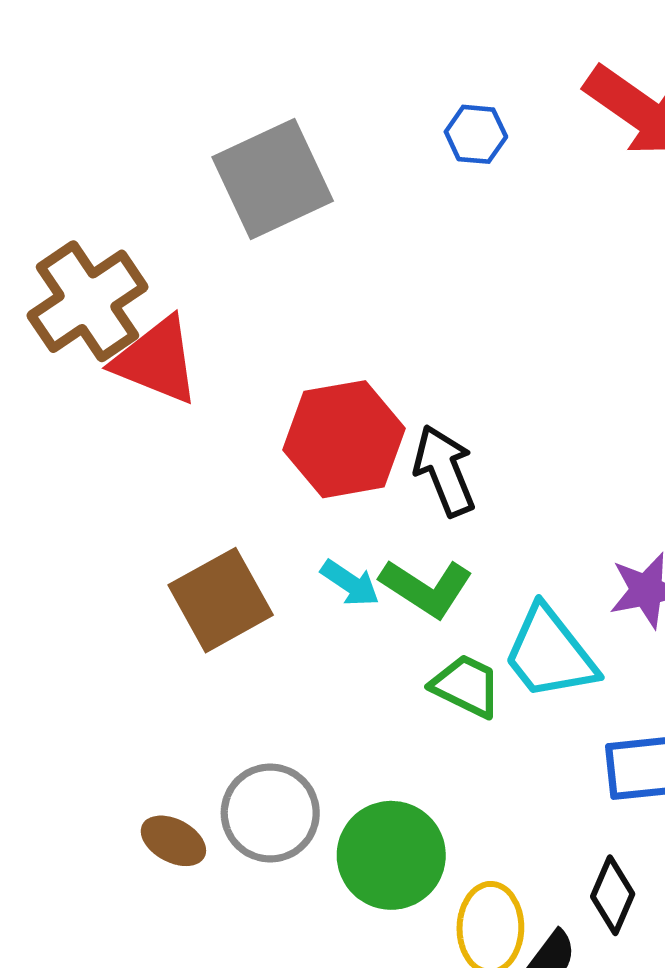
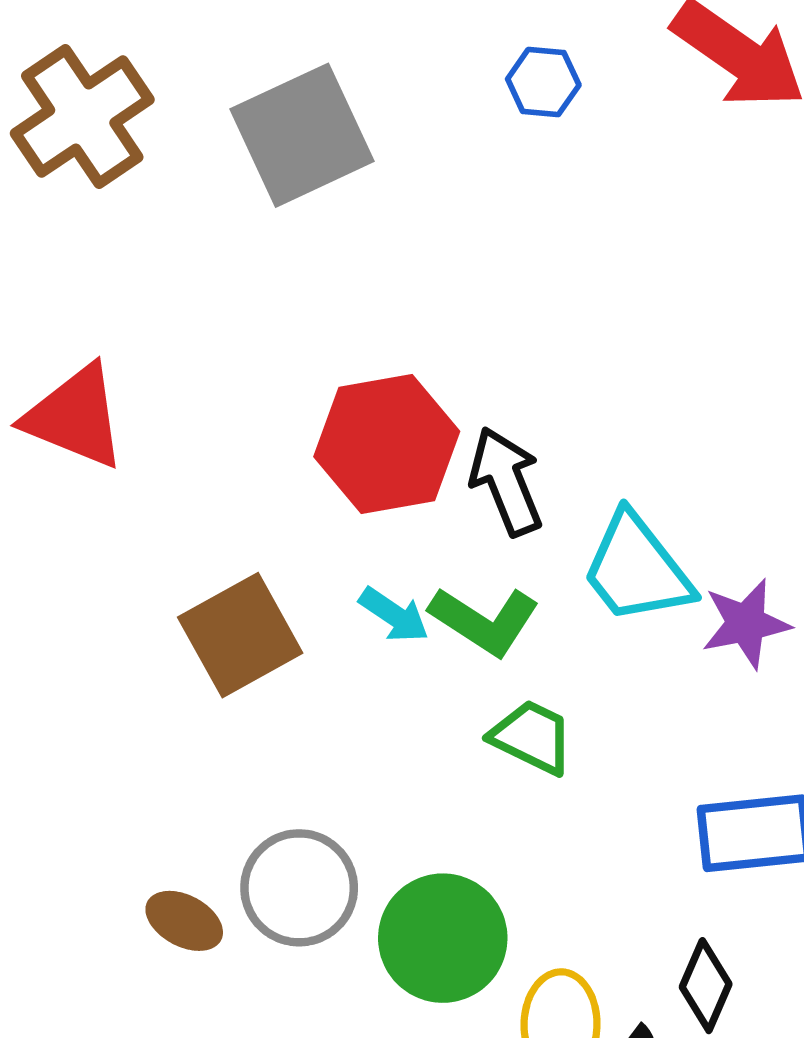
brown cross: (88, 301) -> (82, 117), moved
red triangle: (156, 361) -> (75, 417), moved
cyan trapezoid: (550, 653) -> (637, 569), moved

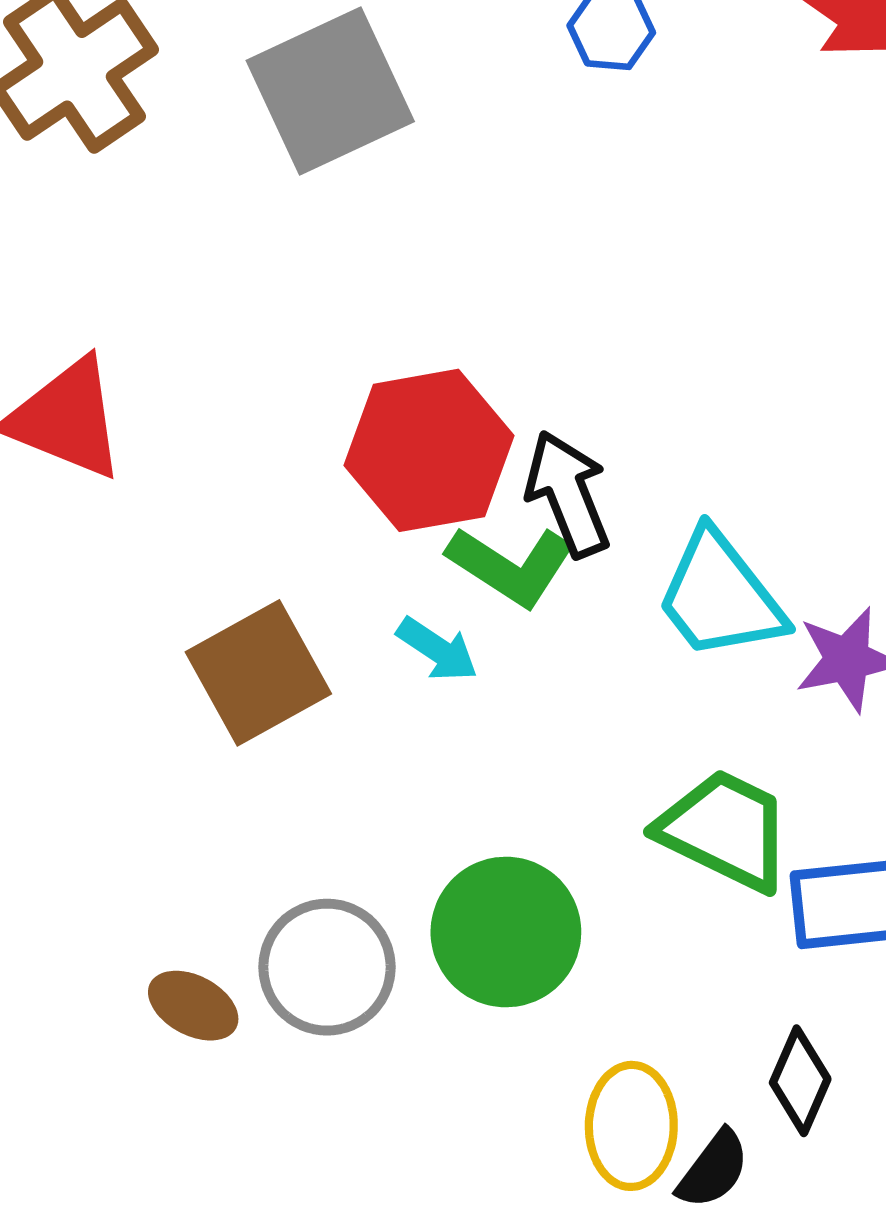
green L-shape: (484, 621) -> (511, 566), moved
green trapezoid: (532, 737) -> (725, 830), moved, size x1.4
green circle: (443, 938) -> (506, 932), moved

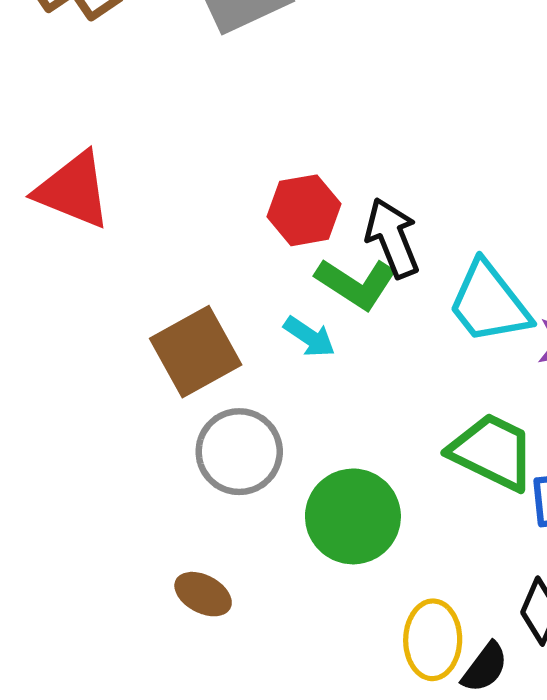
red hexagon: (429, 450) -> (304, 210), size x0.7
gray circle: (327, 967) -> (239, 452), moved
brown ellipse: (193, 1006) -> (203, 594), moved

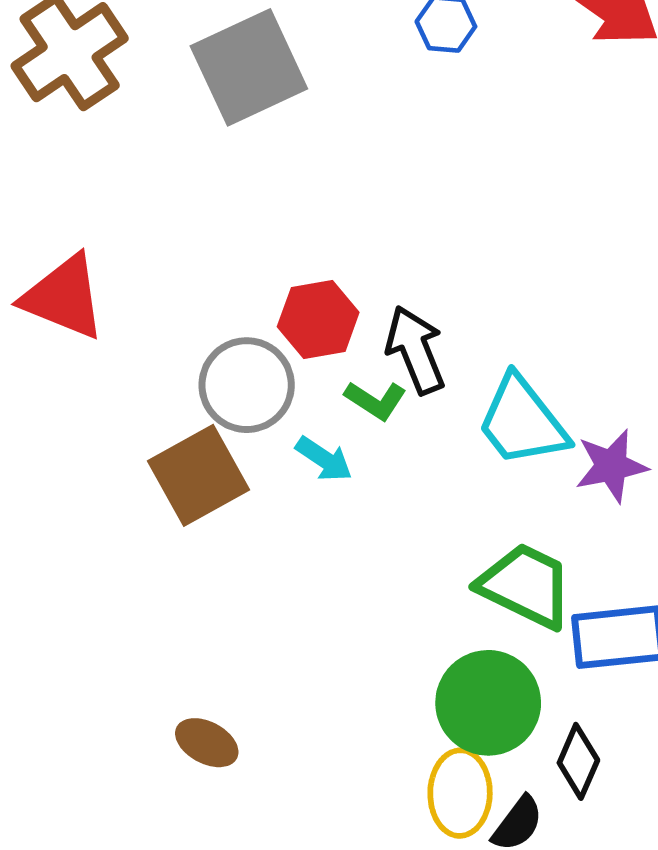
green L-shape: (356, 284) -> (376, 400), size x0.7
gray circle: (239, 452) -> (247, 385), moved
green circle: (353, 516) -> (488, 703), moved

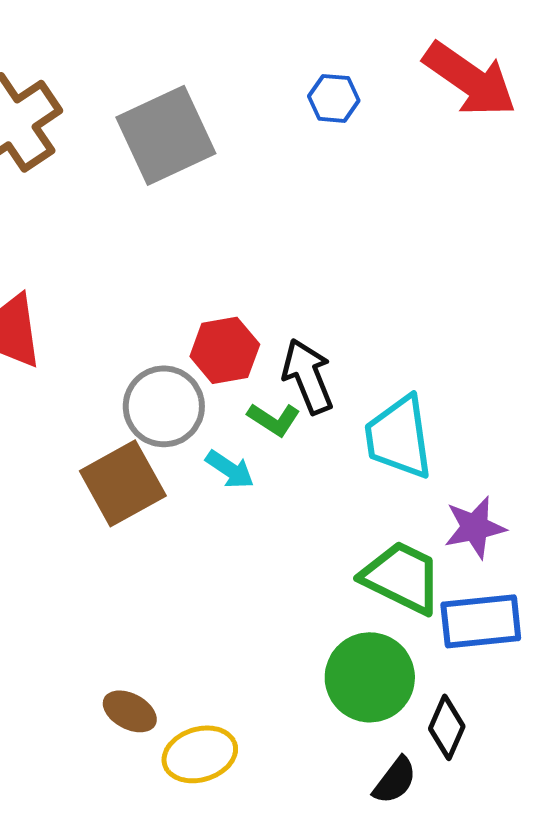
cyan trapezoid: (522, 421) -> (399, 437), turned 30
purple star: (611, 466) -> (475, 527), moved
yellow ellipse: (460, 793) -> (200, 754), moved, turned 72

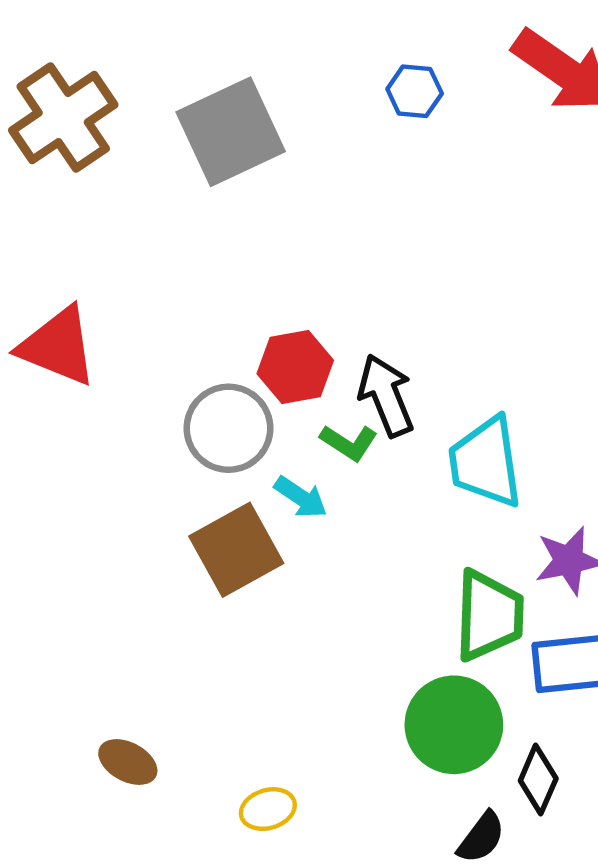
brown square: (123, 483) -> (236, 550), moved
green trapezoid: (402, 577) -> (489, 615), turned 66
brown ellipse: (130, 711) -> (128, 762), moved
yellow ellipse: (200, 754) -> (268, 809), size x0.7

